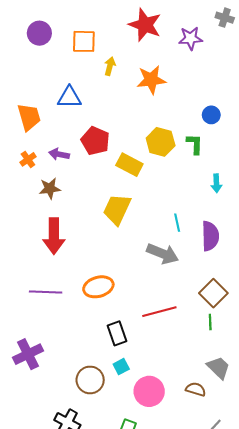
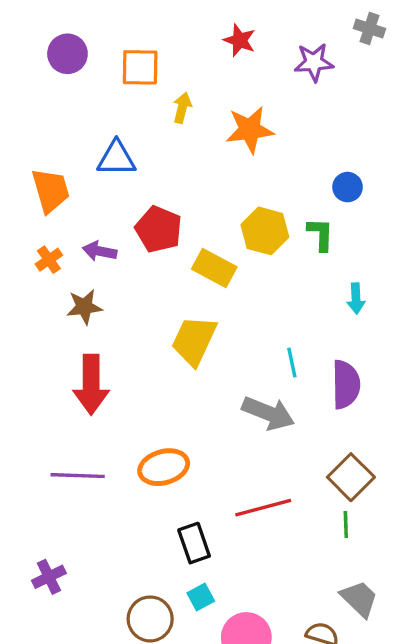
red star: (145, 25) -> (240, 40), size x0.6
purple cross: (28, 354) -> (49, 577), size x0.7

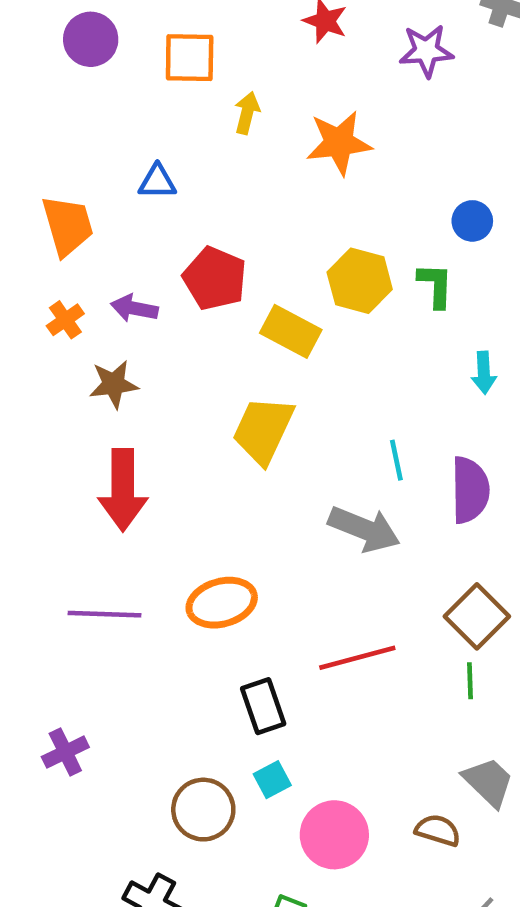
blue triangle: (116, 158) -> (157, 182), size x0.7

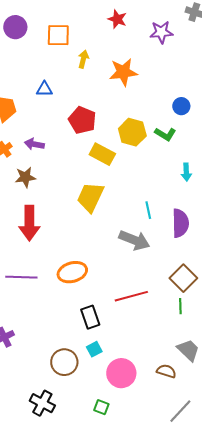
red pentagon: (215, 278) -> (82, 120), moved
green L-shape: (436, 285) -> (165, 134), turned 120

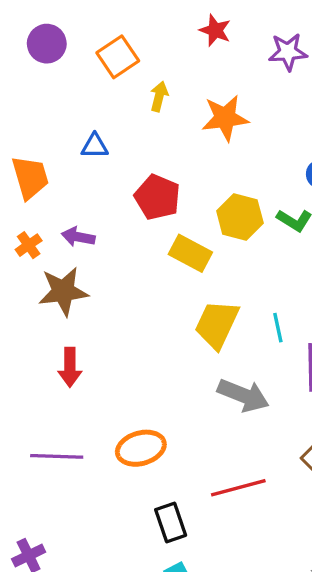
orange square: (58, 35) -> (118, 57), turned -35
brown star: (25, 177) -> (63, 291), size x1.4
yellow trapezoid: (90, 197) -> (217, 324), moved
cyan line: (148, 210) -> (278, 328), moved
red arrow: (29, 223) -> (70, 367), size x0.7

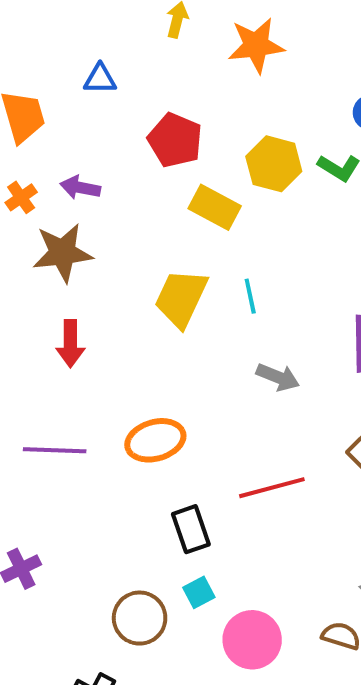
yellow trapezoid: (217, 324) -> (181, 298), moved
cyan line: (278, 328) -> (250, 296), moved
gray arrow: (243, 395) -> (278, 377), size x0.7

